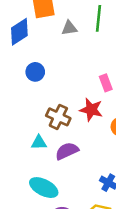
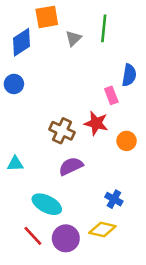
gray triangle: (69, 28) -> (73, 38), turned -35
blue circle: (35, 72) -> (14, 84), moved
cyan triangle: (39, 142) -> (15, 164), moved

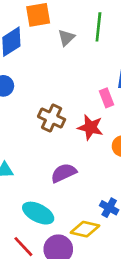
brown cross: (62, 131) -> (52, 118), moved
yellow diamond: (102, 229) -> (85, 229), moved

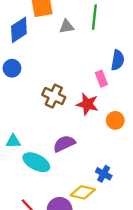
gray triangle: (66, 38) -> (67, 26), turned 35
cyan ellipse: (38, 213) -> (36, 162), moved

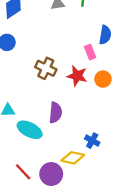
orange circle: (115, 120) -> (103, 79), moved
purple semicircle: (64, 144) -> (55, 113), turned 120

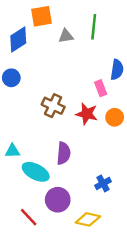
blue cross: (92, 141) -> (103, 183), turned 32
yellow diamond: (73, 158) -> (88, 219), moved
purple circle: (51, 174) -> (58, 200), moved

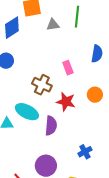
pink rectangle: (101, 88) -> (68, 68), moved
red star: (87, 114) -> (66, 102), moved
cyan ellipse: (36, 172) -> (27, 112), moved

